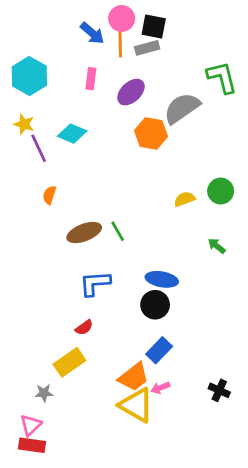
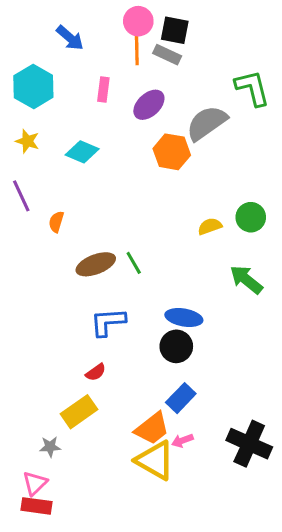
blue arrow: (92, 33) -> (70, 38), moved
gray rectangle: (147, 48) -> (167, 55), turned 40
purple line: (39, 148) -> (21, 196), moved
green arrow: (217, 246) -> (246, 280), size x1.6
black cross: (219, 390) -> (249, 444), size x1.8

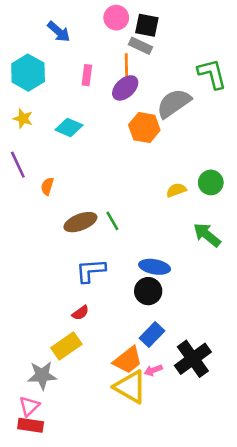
orange line: (137, 50) -> (126, 66), moved
black cross: (249, 444) -> (193, 359), moved, turned 30
gray star: (50, 447) -> (42, 375), size x1.6

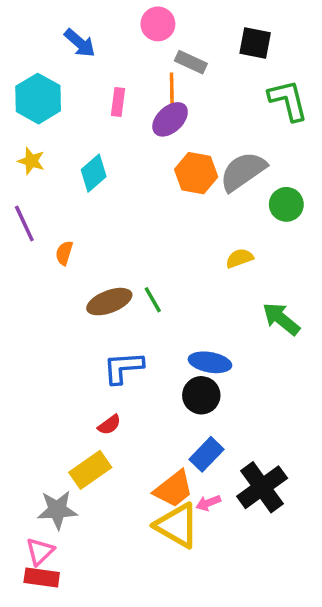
black square: (147, 25) -> (255, 43), moved
gray semicircle: (174, 103) -> (243, 171), moved
cyan diamond: (69, 128) -> (94, 173), turned -64
green circle: (211, 182) -> (286, 204), moved

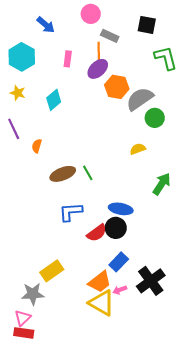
orange hexagon: (196, 173) -> (117, 87), moved
green circle: (286, 204) -> (155, 118), moved
green arrow: (281, 319) -> (162, 184), turned 85
red semicircle: (109, 425) -> (97, 233), moved, size x1.5

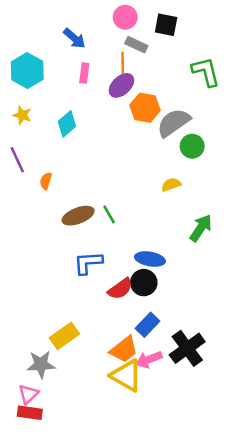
pink circle: (91, 14) -> (125, 17), moved
blue arrow: (46, 25) -> (74, 38), moved
black square: (147, 25) -> (166, 25), moved
pink arrow: (120, 290) -> (149, 359), size x1.5

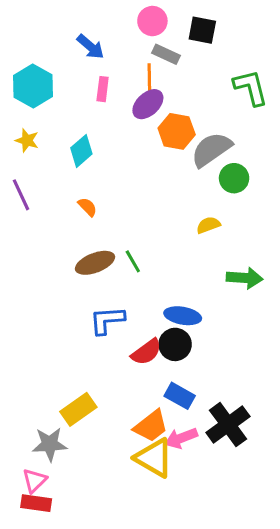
orange semicircle: (46, 181) -> (87, 207), moved, turned 119
green arrow: (201, 228) -> (245, 278), turned 60
blue rectangle: (148, 325) -> (180, 396), turned 75

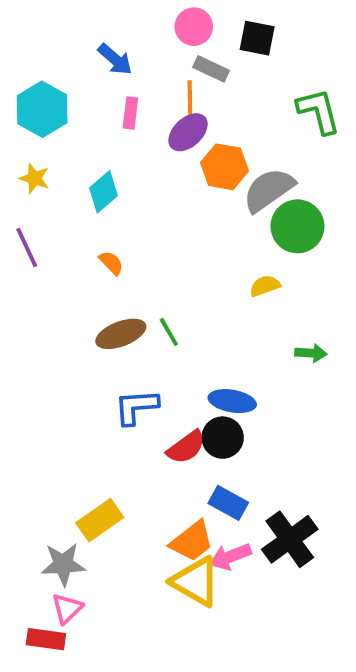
green circle: (234, 178) -> (297, 226), size x1.4
green arrow: (245, 278) -> (311, 353), size x0.7
pink triangle: (35, 480) -> (67, 608), moved

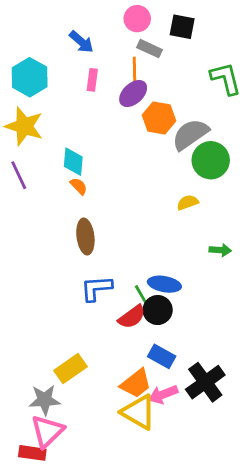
yellow star: (34, 178) -> (24, 126), size x1.8
cyan diamond: (104, 192) -> (73, 162), moved, turned -44
green line: (169, 332) -> (141, 295), moved
brown ellipse: (121, 334) -> (85, 236), turned -76
pink triangle: (67, 608) -> (47, 431), size x1.5

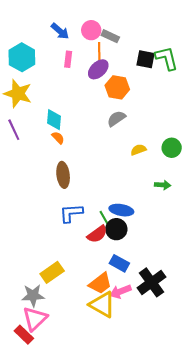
pink circle: (137, 19) -> (91, 30), moved
black square: (182, 27) -> (145, 59), moved
gray semicircle: (190, 134) -> (116, 119), moved, size x0.7
green circle: (211, 160) -> (172, 148), moved, size x0.7
red rectangle: (32, 453) -> (24, 335), turned 36

